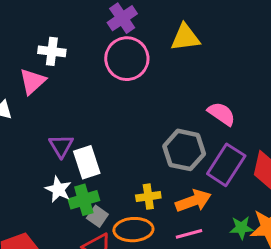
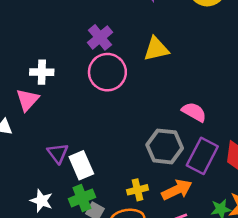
white star: (58, 189) -> (42, 201), moved

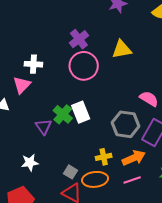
white rectangle: (81, 165) -> (81, 112), moved
green cross: (82, 198) -> (63, 114), moved, turned -30
white star: (42, 201) -> (30, 163), turned -30

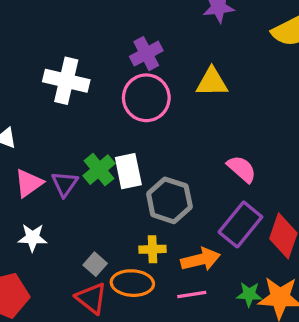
white cross: (33, 64) -> (66, 81), size x1.5
pink triangle: (22, 85) -> (29, 183), moved
gray hexagon: (126, 124) -> (169, 200), moved

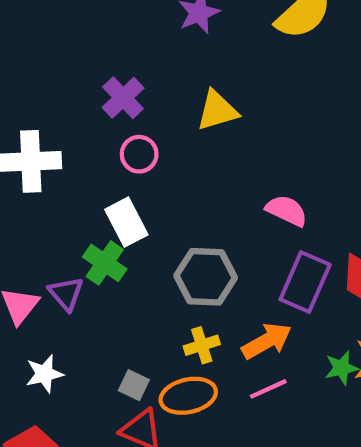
pink circle: (146, 98) -> (139, 154), size x0.6
white rectangle: (128, 171) -> (126, 222), moved

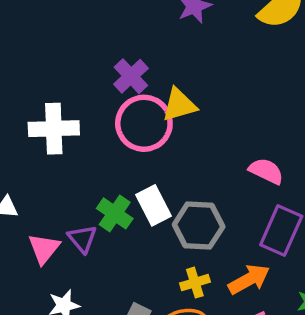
yellow triangle: (217, 110) -> (179, 105), moved
pink circle: (139, 154) -> (144, 123), size x1.8
white rectangle: (126, 222) -> (153, 205), moved

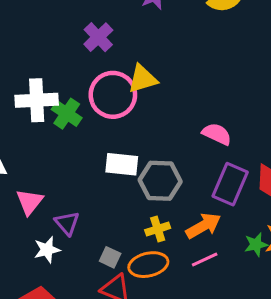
purple cross: (131, 76) -> (98, 37), moved
white rectangle: (153, 205) -> (122, 164), turned -56
green cross: (115, 213) -> (67, 114), moved
purple triangle: (82, 239) -> (67, 223), moved

